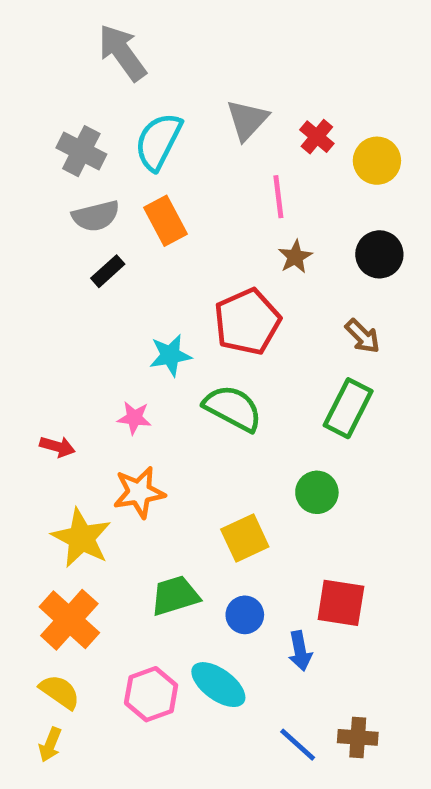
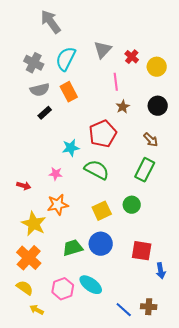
yellow square: (245, 538) -> (102, 211), moved
blue circle: (245, 615) -> (101, 244), moved, size x1.5
blue arrow: (300, 651) -> (161, 271), moved
yellow arrow: (50, 745) -> (37, 310), moved, turned 96

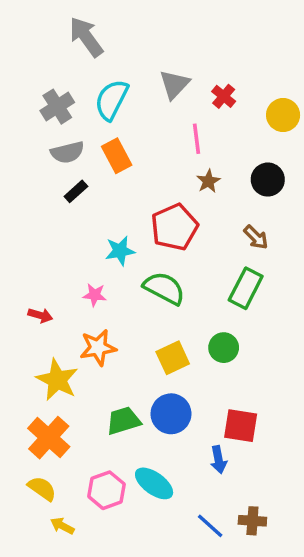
gray cross: (34, 63) -> (57, 107), turned 30
yellow circle: (157, 67) -> (283, 115), moved
blue arrow: (161, 271) -> (219, 460), moved

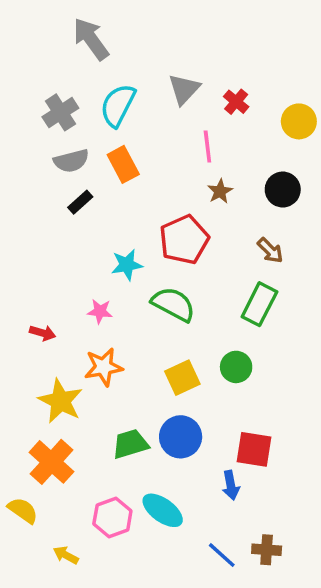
yellow semicircle: (42, 489) -> (23, 510), moved

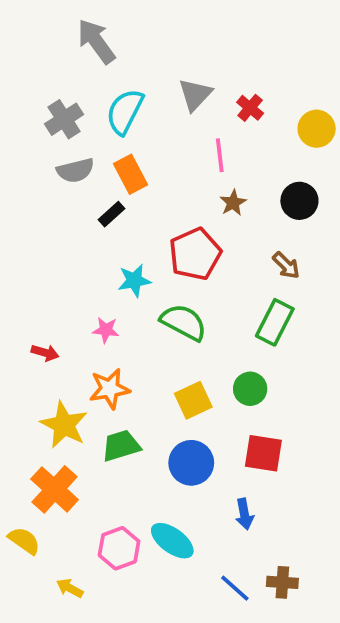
black rectangle: (80, 202) -> (112, 214), moved
green trapezoid: (130, 444) -> (121, 446), moved
red square: (254, 449) -> (263, 453), moved

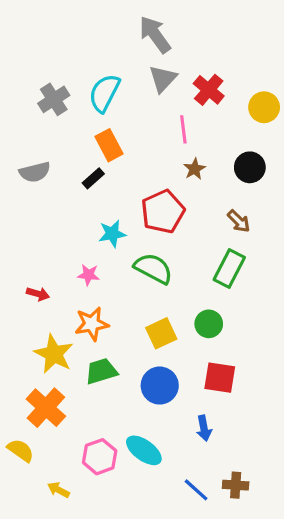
gray arrow: (96, 41) -> (155, 34), moved
red cross: (250, 108) -> (209, 90), size x1.4
gray semicircle: (75, 170) -> (35, 172), moved

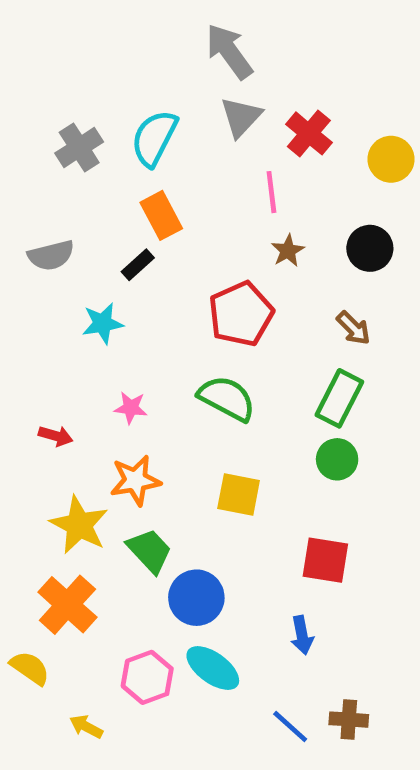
cyan star: (112, 234) -> (103, 323), moved
green circle: (209, 324) -> (337, 459), moved
yellow square: (161, 333) -> (239, 494), turned 36
green trapezoid: (101, 371) -> (149, 551), turned 64
blue circle: (160, 386) -> (196, 598), moved

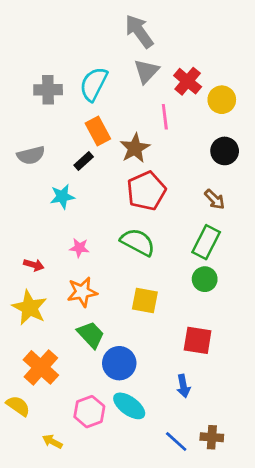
gray cross: (79, 147) -> (48, 90), turned 32
yellow circle: (391, 159) -> (222, 100), moved
brown star: (288, 251) -> (135, 148), moved, size x1.5
yellow star: (79, 525) -> (30, 308), moved

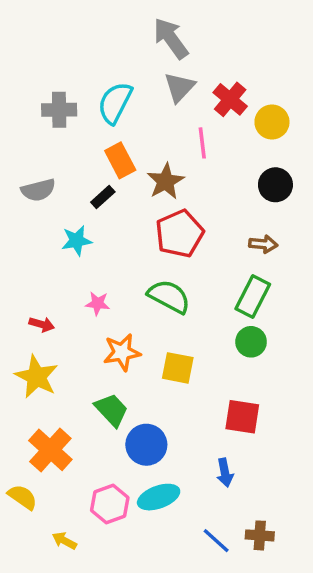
brown arrow: (215, 199) -> (263, 244), turned -40
orange star: (82, 292) -> (122, 352), moved
cyan ellipse: (129, 406) -> (159, 497), turned -56

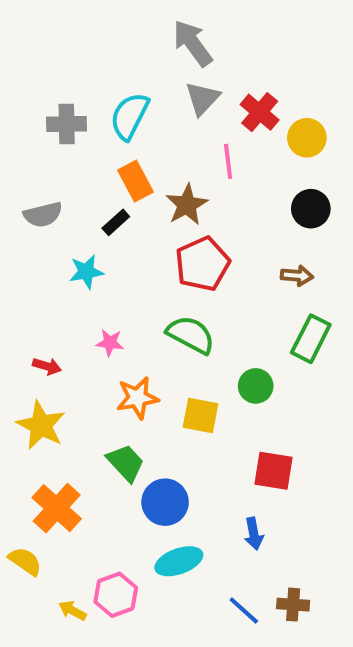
green rectangle: (253, 296) -> (311, 339), moved
green circle: (251, 342) -> (256, 386), moved
pink hexagon: (110, 504) -> (116, 595), moved

